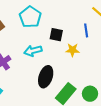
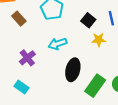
black square: (56, 35) -> (88, 20), moved, turned 32

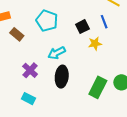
black square: (88, 20) -> (82, 27), turned 32
black ellipse: (73, 70) -> (62, 77), moved

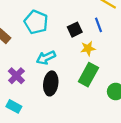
green rectangle: (98, 87) -> (88, 75), moved

